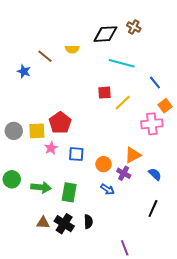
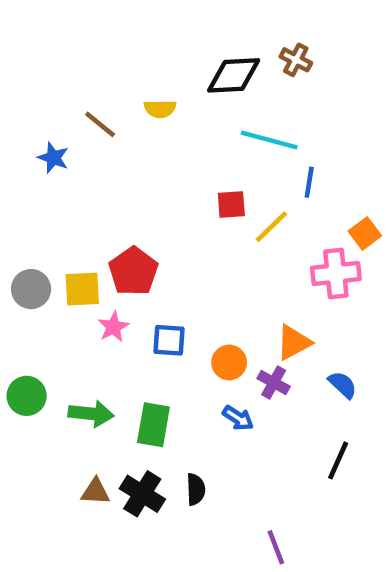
blue line: (155, 82) -> (309, 182), moved, turned 48

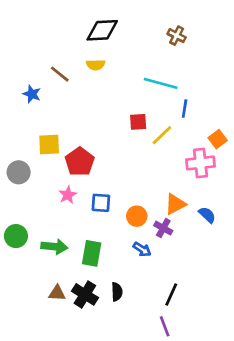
black diamond: (234, 75) -> (102, 30), moved
yellow square: (82, 289) -> (49, 144), moved
blue semicircle: (343, 385) -> (207, 215), moved
black line: (338, 460) -> (171, 294), moved

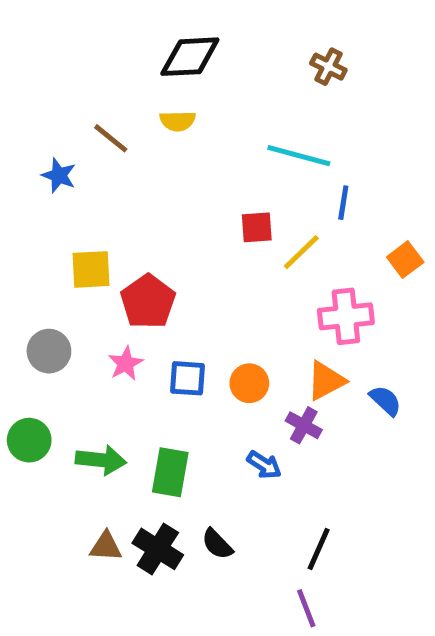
pink cross: (200, 163) -> (346, 316), moved
gray circle: (19, 172) -> (49, 351), moved
orange circle: (137, 216) -> (249, 383), moved
black semicircle: (117, 292) -> (217, 544), turned 138

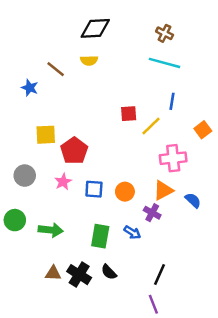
cyan line: (299, 156) -> (165, 63), moved
green rectangle: (170, 472) -> (100, 236), moved

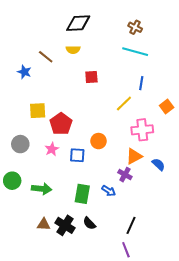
red square: (129, 114) -> (91, 77), moved
orange circle: (125, 192) -> (99, 141), moved

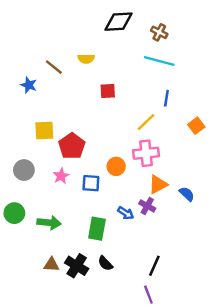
black diamond: (78, 23) -> (119, 22), moved
pink cross: (142, 130) -> (146, 153), moved
blue arrow: (109, 191) -> (126, 213), moved

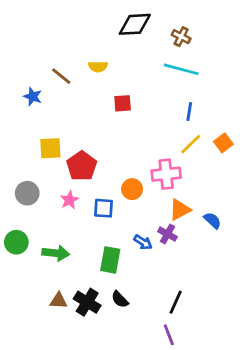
yellow line: (146, 122) -> (191, 144), moved

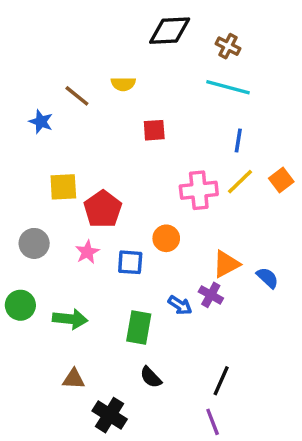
pink cross: (166, 174) -> (199, 190), moved
black cross: (87, 302) -> (110, 415), moved

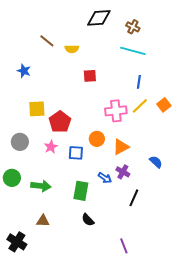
brown line: (77, 96) -> (47, 41), moved
orange triangle: (226, 264) -> (121, 147), moved
black line: (221, 381) -> (134, 198), moved
black cross: (110, 415) -> (17, 242), moved

